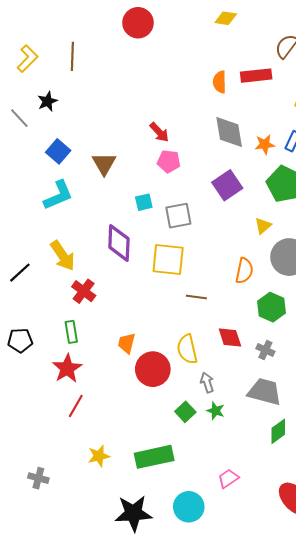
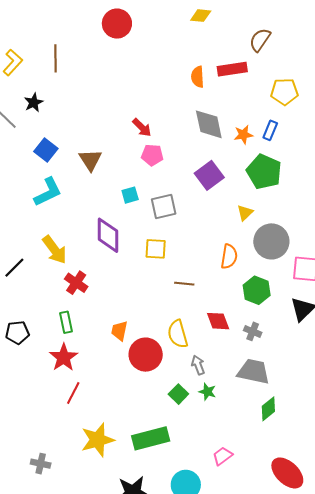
yellow square: (168, 260) -> (156, 249), size x0.7
yellow star: (99, 456) -> (98, 440), size x1.6

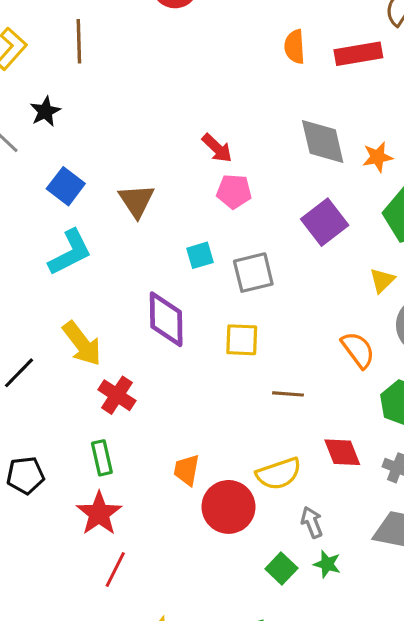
orange semicircle: (198, 77) -> (295, 47), moved
orange semicircle: (229, 256) -> (358, 350), turned -45
yellow semicircle: (178, 334) -> (279, 474), turned -92

